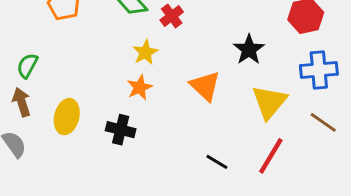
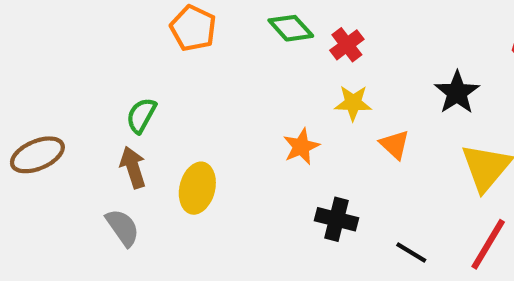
yellow star: (145, 52) -> (353, 103), moved, turned 30
orange triangle: (205, 86) -> (395, 144), size x0.7
black cross: (121, 130) -> (336, 219), moved

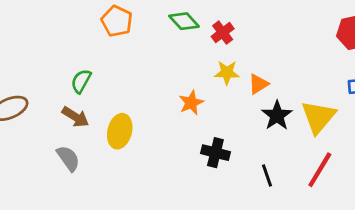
black star: (457, 93) -> (277, 115), moved
orange triangle: (395, 144) -> (258, 84), moved, turned 45
brown arrow: (133, 167) -> (75, 117), turned 140
black line: (411, 252) -> (267, 176), turned 40

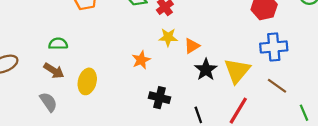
green semicircle: (81, 81) -> (58, 44), turned 60

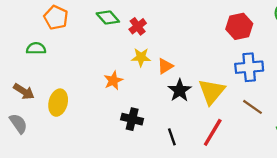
green semicircle: (58, 44) -> (36, 48), moved

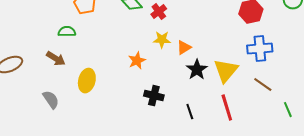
brown arrow: (24, 92) -> (56, 59), moved
red line: (213, 132) -> (227, 108), turned -48

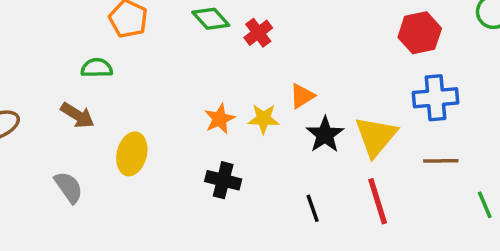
yellow star: (162, 40) -> (263, 119), moved
brown line: (263, 85) -> (441, 161), turned -36
black cross: (154, 96) -> (223, 180), moved

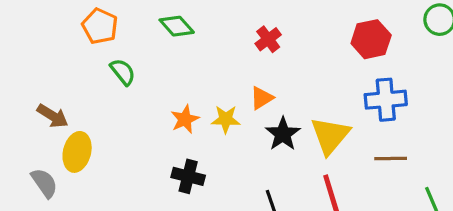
red cross: (258, 33) -> (268, 39), moved
green semicircle: (97, 68) -> (123, 72), moved, turned 52
yellow ellipse: (132, 154) -> (77, 152), moved

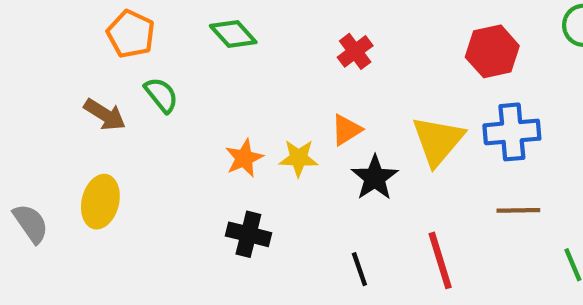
brown arrow: (53, 116) -> (105, 115), moved
yellow triangle: (330, 136) -> (438, 141), moved
gray semicircle: (44, 183) -> (31, 223), moved

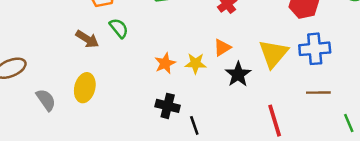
black line: (359, 269) -> (194, 125), moved

